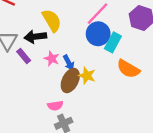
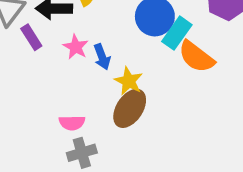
orange semicircle: (128, 69) -> (196, 57), moved
brown ellipse: (70, 81) -> (130, 108), moved

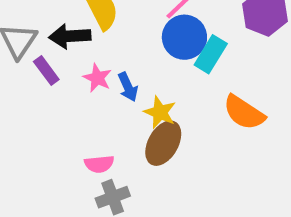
orange semicircle: (196, 57) -> (244, 112), moved

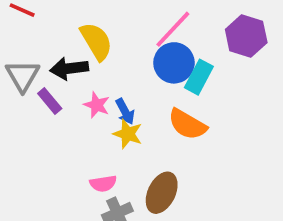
yellow star: (160, 112) -> (128, 134), moved
orange semicircle: (244, 112) -> (187, 124), moved
brown ellipse: (163, 143) -> (162, 193), moved

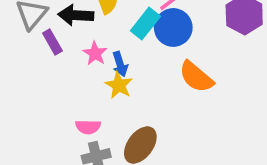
cyan rectangle: (199, 77) -> (145, 23), moved
orange semicircle: (187, 124) -> (196, 77), moved

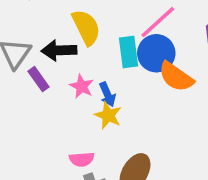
cyan rectangle: (145, 23) -> (129, 52), turned -40
orange semicircle: (196, 77) -> (176, 77), moved

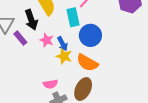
black arrow: (59, 50) -> (31, 20), turned -102
blue circle: (156, 53) -> (90, 35), moved
orange semicircle: (176, 77) -> (87, 63), moved

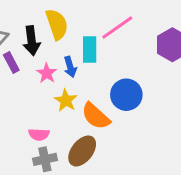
blue circle: (90, 35) -> (126, 95), moved
blue arrow: (62, 44) -> (70, 67), moved

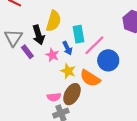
yellow semicircle: (57, 24) -> (54, 21), turned 45
pink line: (117, 28) -> (94, 45), moved
brown ellipse: (82, 151) -> (72, 94), moved

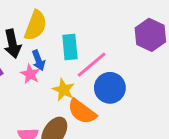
blue arrow: (67, 48) -> (38, 60), moved
yellow star: (68, 71) -> (64, 90), moved

